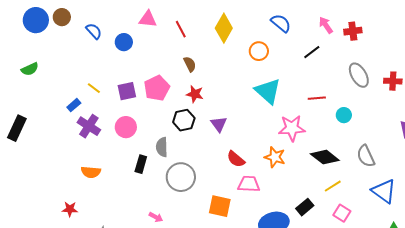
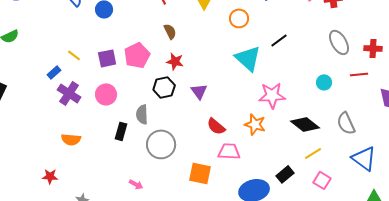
black line: (312, 52) -> (279, 40), moved
red line: (317, 98) -> (359, 74), moved

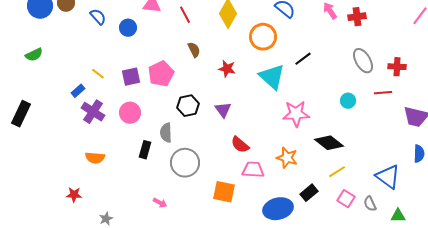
orange circle: (239, 18) -> (263, 37), size x1.4
red star: (175, 61) -> (227, 69), moved
gray semicircle: (346, 123) -> (370, 204), moved, size x0.7
orange star: (255, 124) -> (287, 158), moved

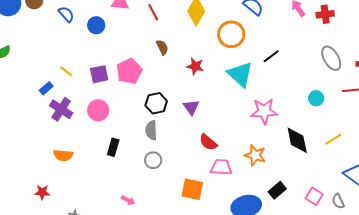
gray semicircle: (166, 133) -> (151, 130), moved
black diamond: (329, 143) -> (297, 140), turned 40
gray circle: (185, 163) -> (153, 160), size x0.6
yellow line: (337, 172) -> (333, 139), moved

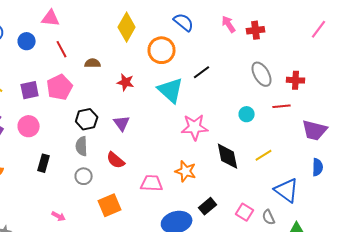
red line: (153, 12) -> (62, 49), moved
brown semicircle: (162, 47) -> (93, 63), turned -63
red semicircle: (208, 142) -> (116, 160), moved
orange square: (192, 189) -> (110, 205), moved, turned -35

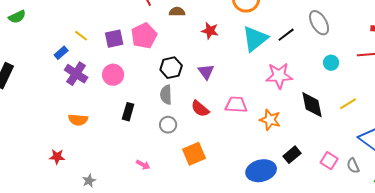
black line: (202, 72) -> (286, 35), moved
gray ellipse: (262, 74) -> (319, 23), moved
cyan triangle: (171, 90) -> (255, 39), turned 40
pink trapezoid: (152, 183) -> (236, 105), moved

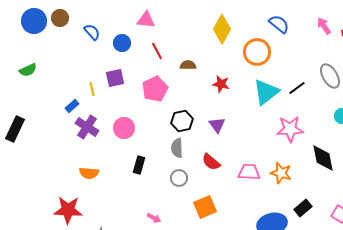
yellow line: (81, 36) -> (92, 89), turned 40
purple square: (114, 39) -> (115, 78), moved
pink trapezoid: (236, 105) -> (249, 172), moved
red star: (57, 157) -> (68, 210), size x1.8

